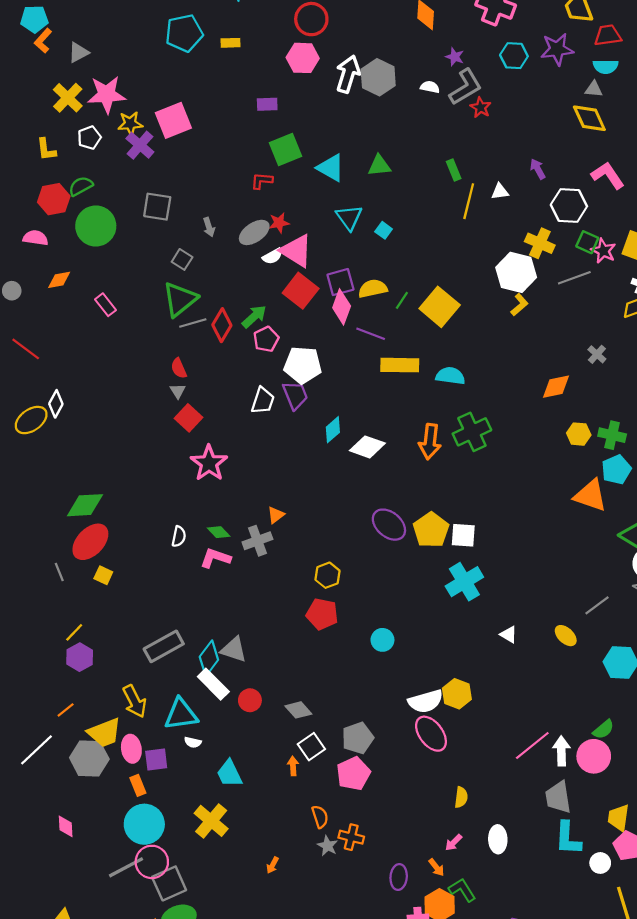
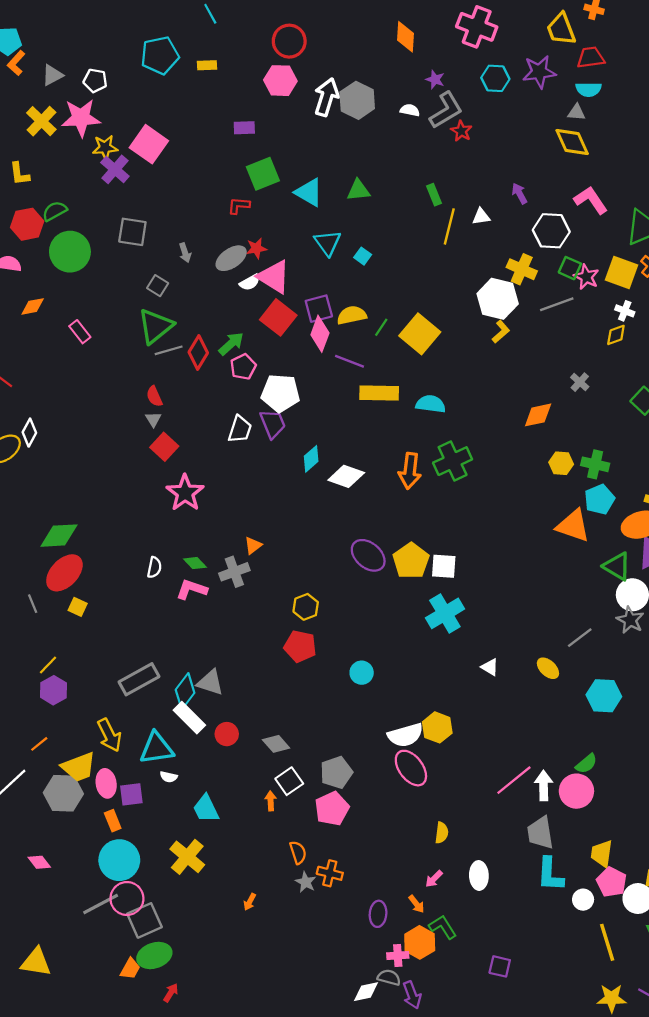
pink square: (173, 120) -> (149, 144), turned -33
white pentagon: (89, 138) -> (95, 81), moved, turned 30
pink diamond: (66, 826) -> (39, 862), turned -35

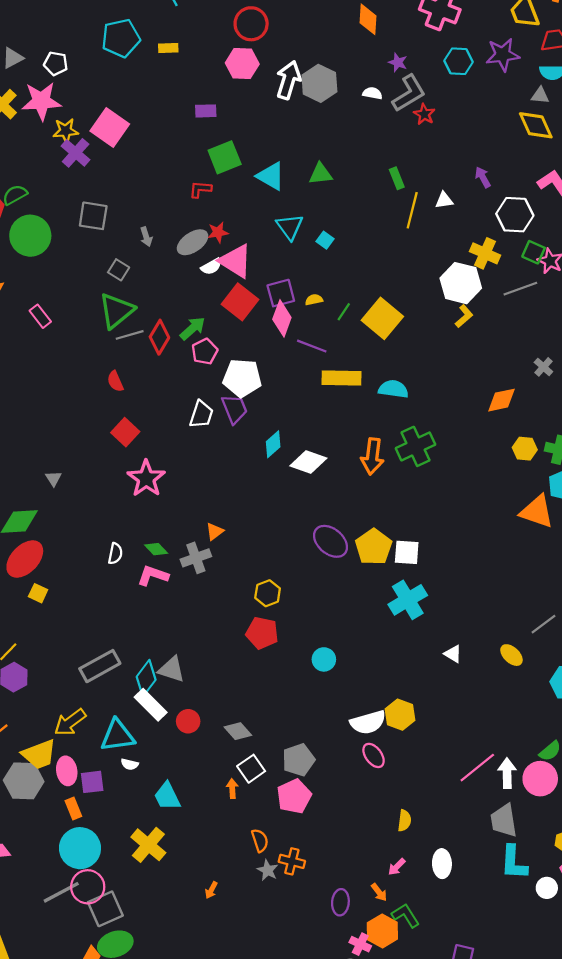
yellow semicircle: (352, 315) -> (314, 300), size x0.6
gray triangle: (153, 419) -> (53, 478), moved
yellow arrow: (109, 735) -> (70, 722), turned 80
pink ellipse: (411, 768) -> (374, 755), size x0.7
pink cross: (398, 956) -> (360, 944), turned 30

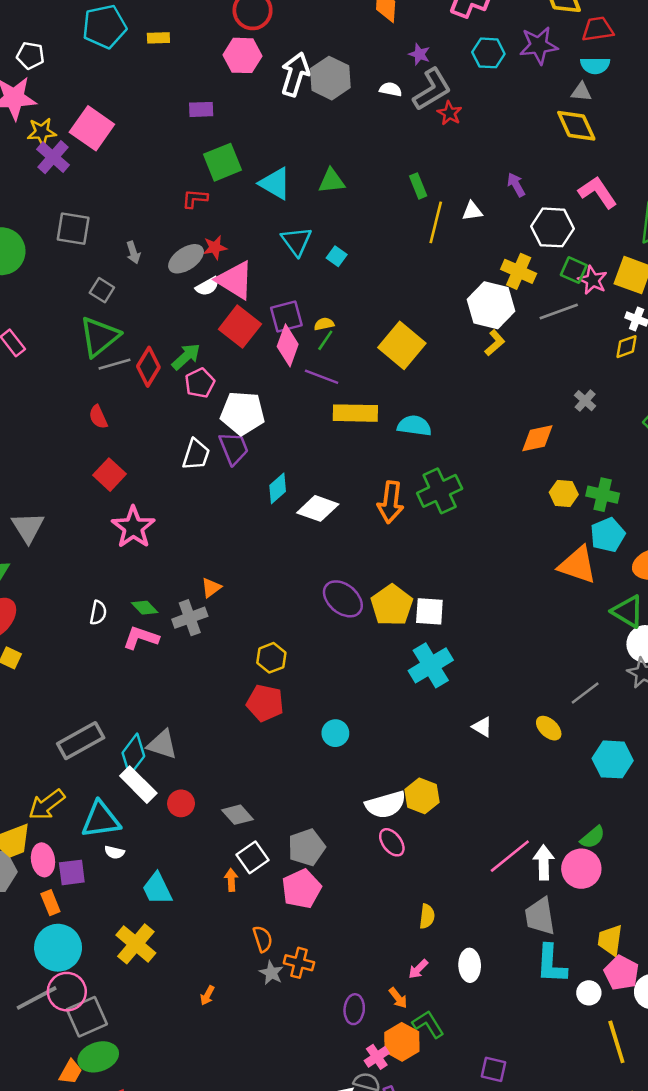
green line: (344, 312) -> (325, 340), moved
gray triangle: (53, 478) -> (28, 527), size x1.8
pink cross: (360, 944) -> (377, 1057), turned 30

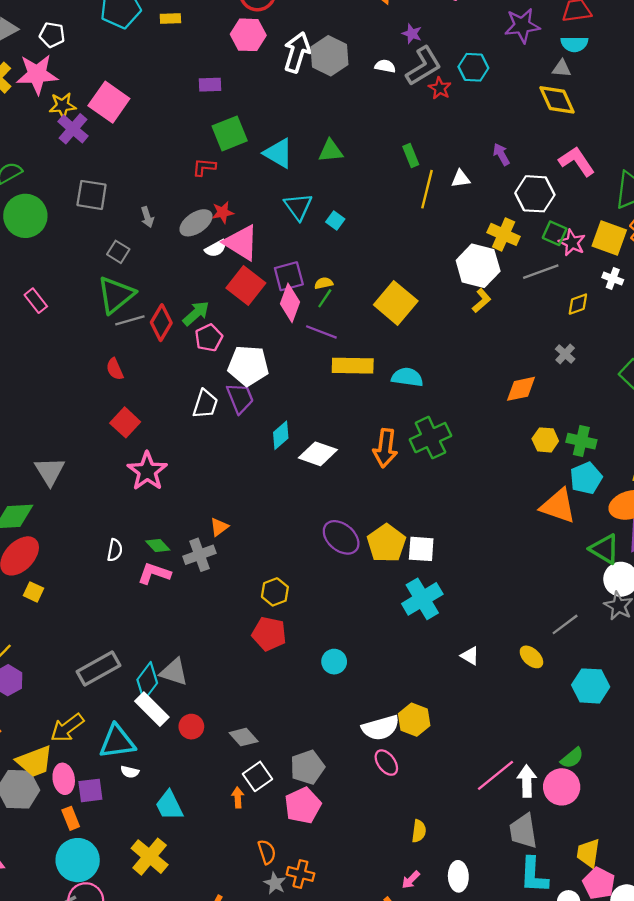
cyan hexagon: (488, 53) -> (473, 67), moved
yellow diamond: (626, 347) -> (578, 304), moved

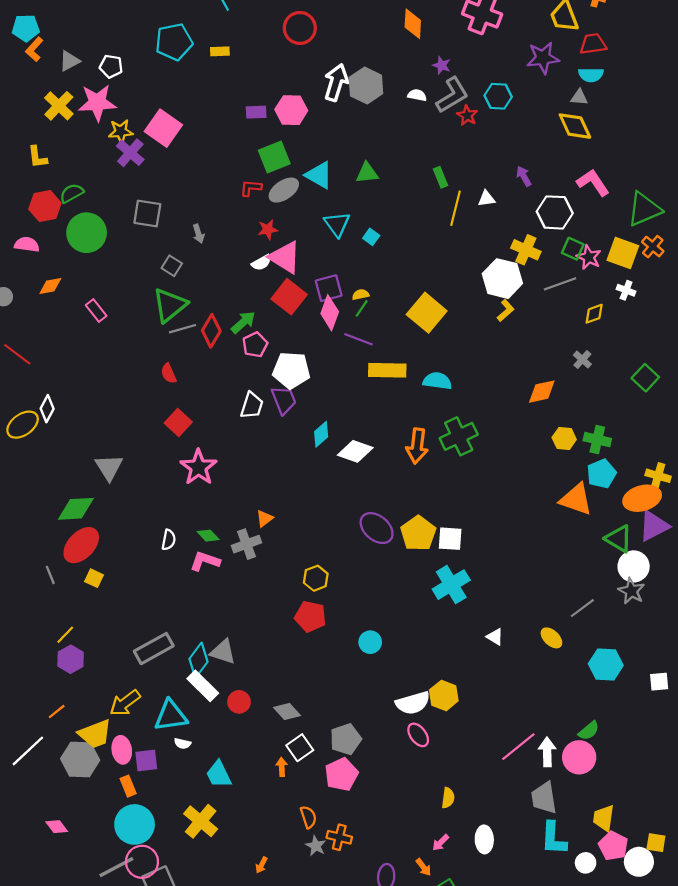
pink hexagon: (248, 35) -> (291, 110), moved
gray ellipse: (196, 223) -> (284, 190), moved

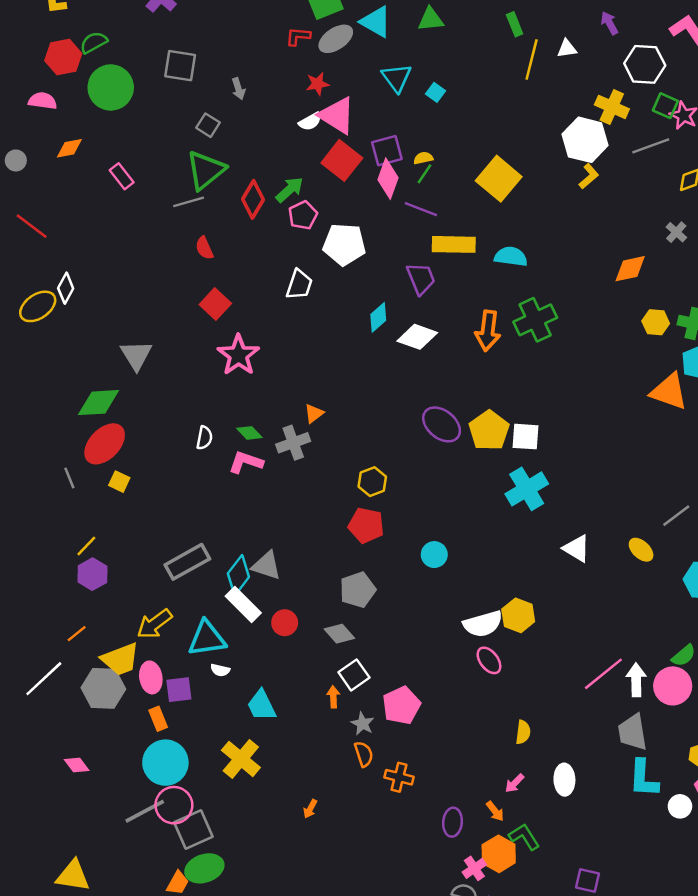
gray line: (183, 329) -> (189, 202), moved
purple trapezoid: (284, 400) -> (421, 278), moved
white triangle: (495, 637) -> (577, 548), size x1.4
gray pentagon: (346, 739) -> (358, 590), moved
gray star: (316, 846) -> (362, 724), moved

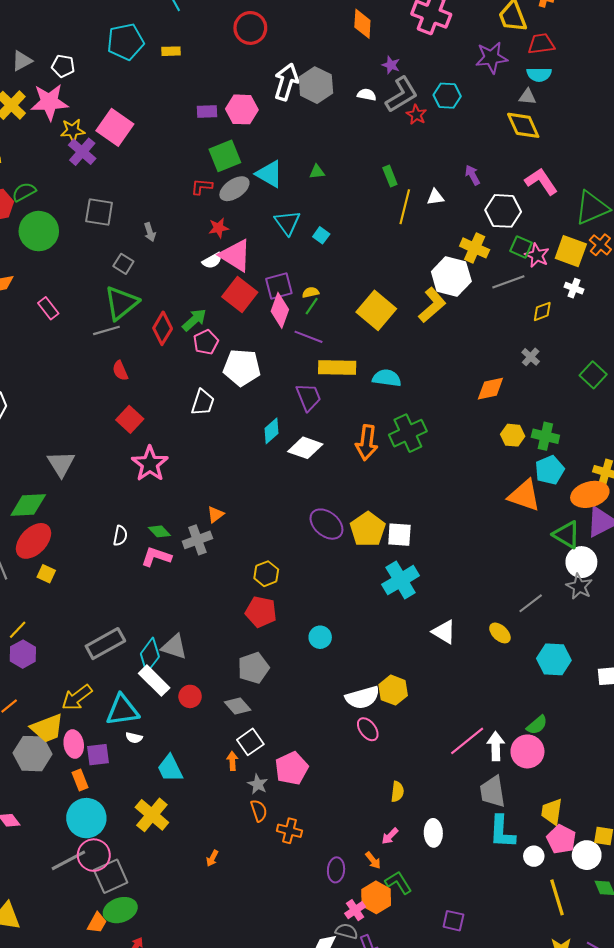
green triangle: (431, 19) -> (317, 172), size x0.7
yellow L-shape: (589, 176) -> (432, 305), moved, size x1.6

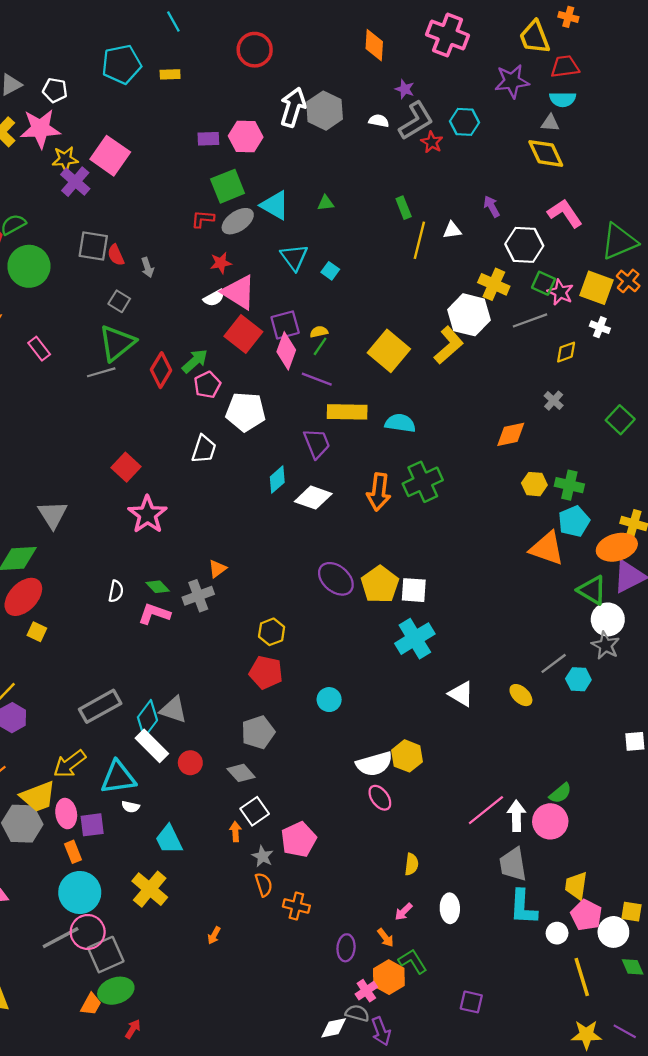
red semicircle: (120, 371) -> (116, 255), moved
cyan hexagon: (554, 659) -> (578, 679), moved, size x0.7

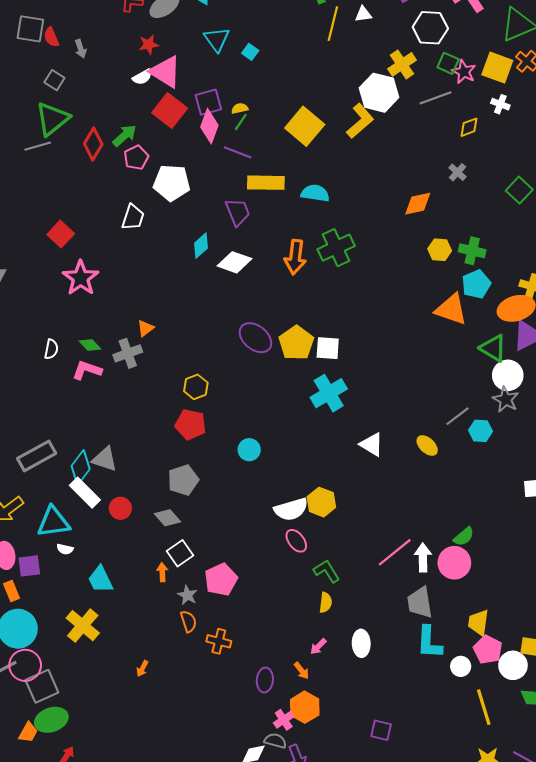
yellow cross: (494, 284) -> (402, 64), turned 32
green L-shape: (413, 961) -> (327, 571), moved

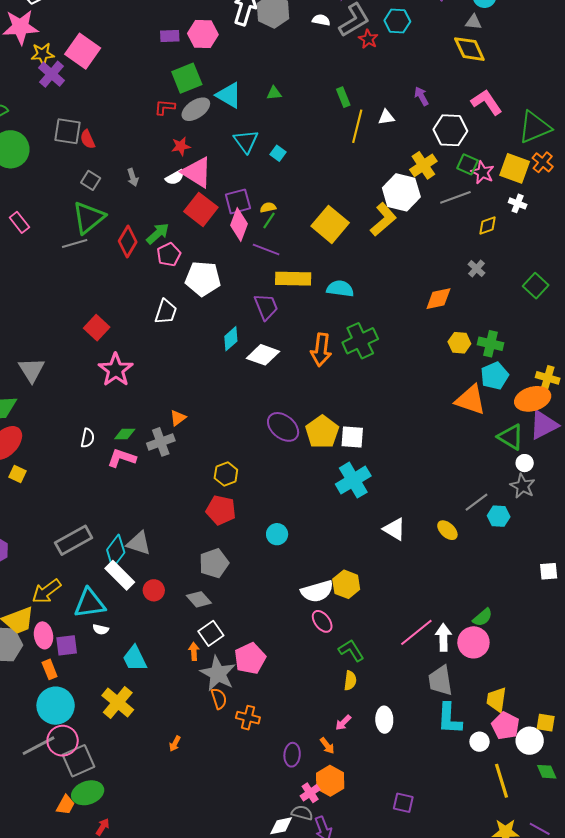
gray arrow: (81, 49) -> (133, 177), moved
green diamond: (90, 345) -> (125, 434), turned -45
white circle: (508, 375) -> (525, 463), size x0.6
gray star: (187, 595) -> (218, 674), size x1.8

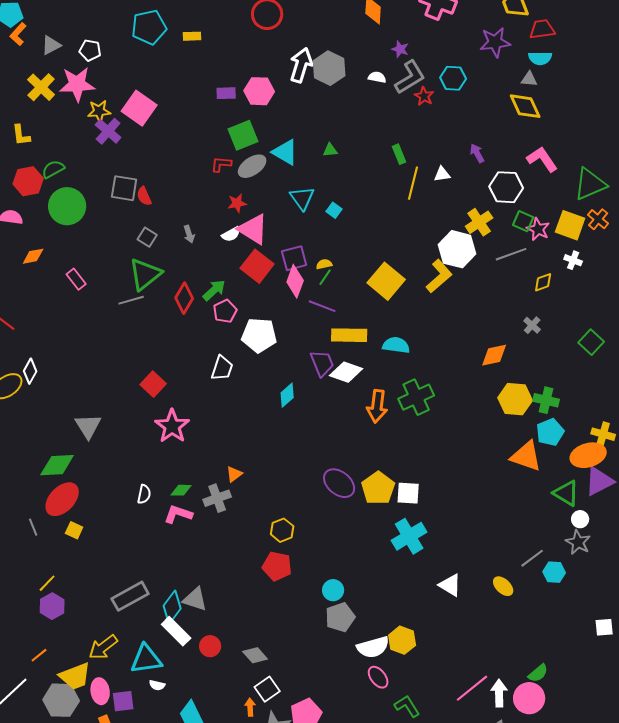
yellow hexagon: (459, 343) -> (515, 399), size x1.5
white diamond: (263, 355) -> (346, 372), moved
gray pentagon: (214, 563) -> (340, 617), moved

